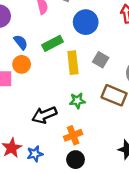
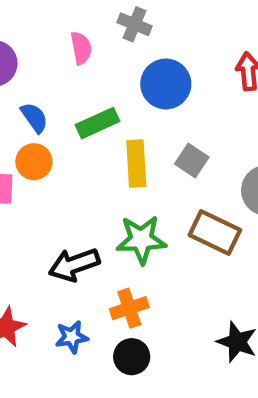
green star: (77, 101) -> (141, 240), size x1.5
blue star: (35, 154) -> (72, 337), moved

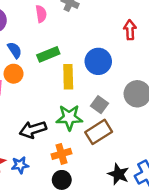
blue circle: (166, 84) -> (98, 61), moved
gray square: (192, 160) -> (100, 105), moved
brown rectangle: (215, 233) -> (99, 132), moved, turned -60
blue star: (72, 337) -> (20, 165), moved

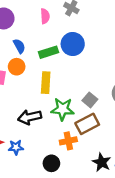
blue circle: (98, 61) -> (73, 44), moved
yellow rectangle: (68, 77) -> (46, 83), moved
orange cross: (61, 154) -> (68, 141), moved

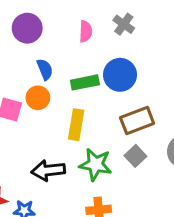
brown rectangle: (87, 124) -> (137, 120), moved

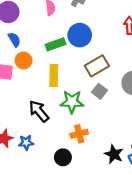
blue semicircle: (45, 69) -> (14, 40), moved
black arrow: (48, 170) -> (39, 111), turned 65

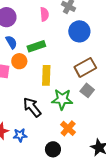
blue circle: (80, 35) -> (79, 31), moved
green rectangle: (55, 44) -> (36, 46), moved
orange cross: (79, 134) -> (68, 128), turned -35

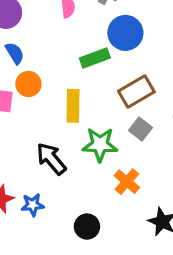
green rectangle: (36, 46) -> (95, 58), moved
orange cross: (68, 128) -> (127, 182), moved

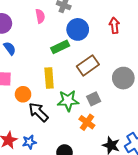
orange circle: (28, 84) -> (23, 94), moved
gray square: (140, 129) -> (94, 99), moved, turned 32

